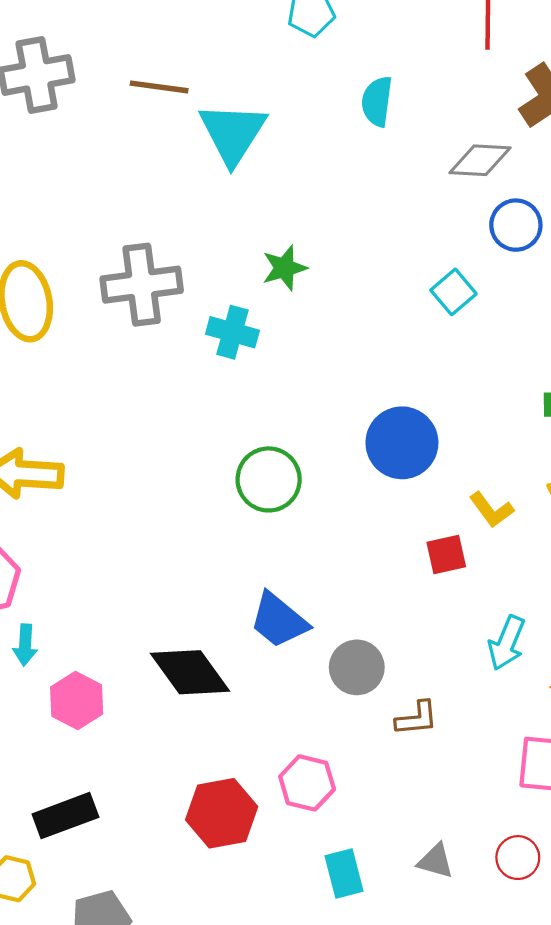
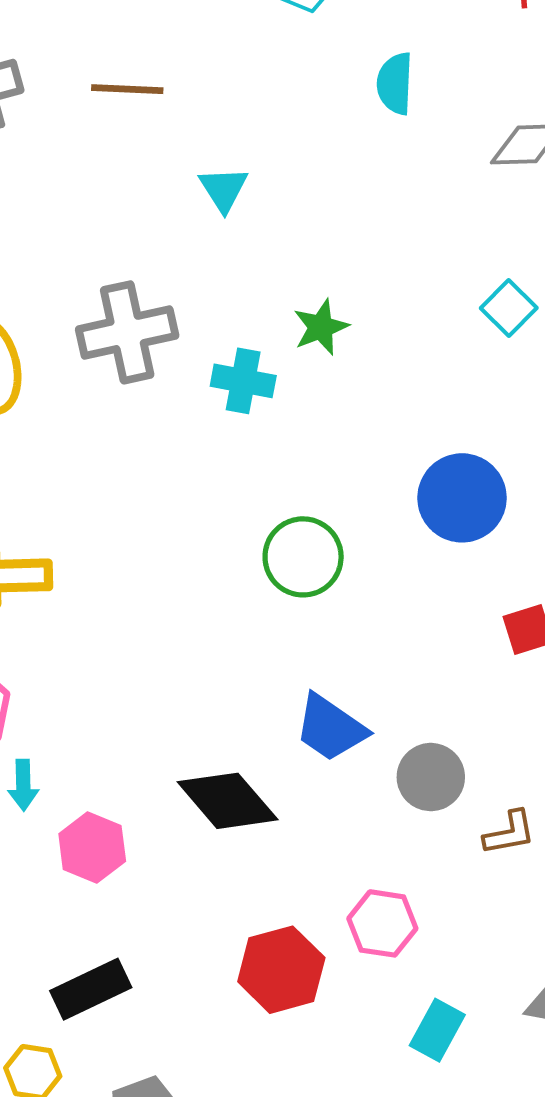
cyan triangle: (233, 133) -> (224, 189), moved, size x0.6
green star: (284, 268) -> (321, 327), moved
cyan rectangle: (344, 873) -> (437, 1030), turned 48

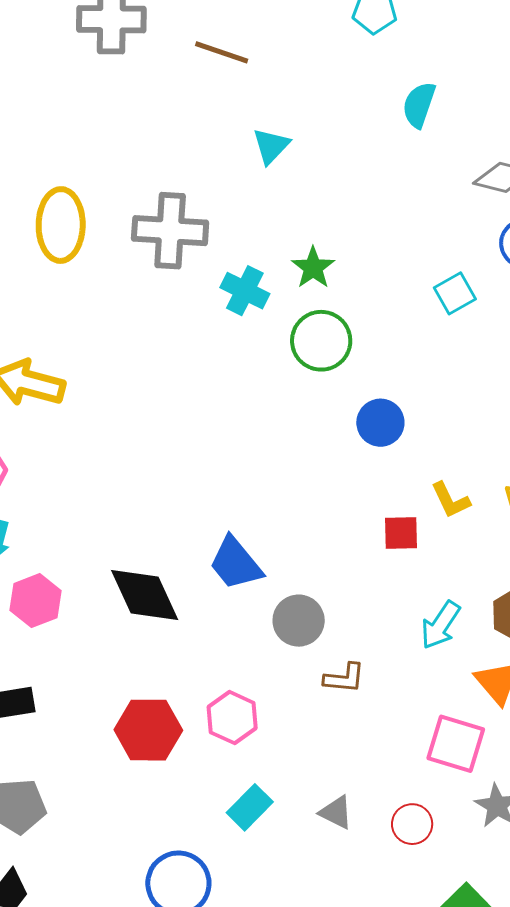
green star: (321, 327) -> (313, 268), turned -30
blue circle: (462, 498) -> (380, 423), size x0.7
green circle: (303, 557) -> (321, 341), moved

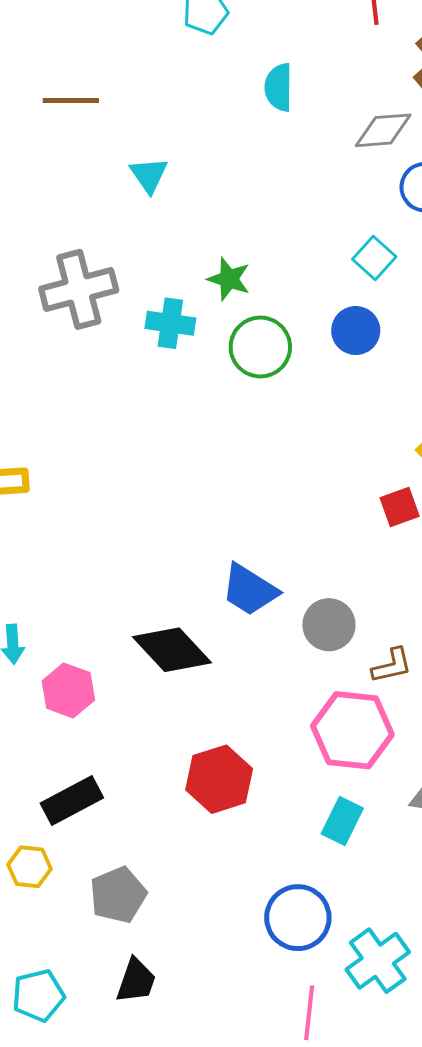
blue circle: (380, 423) -> (356, 331), moved
pink hexagon: (232, 718) -> (352, 730), moved, size x1.5

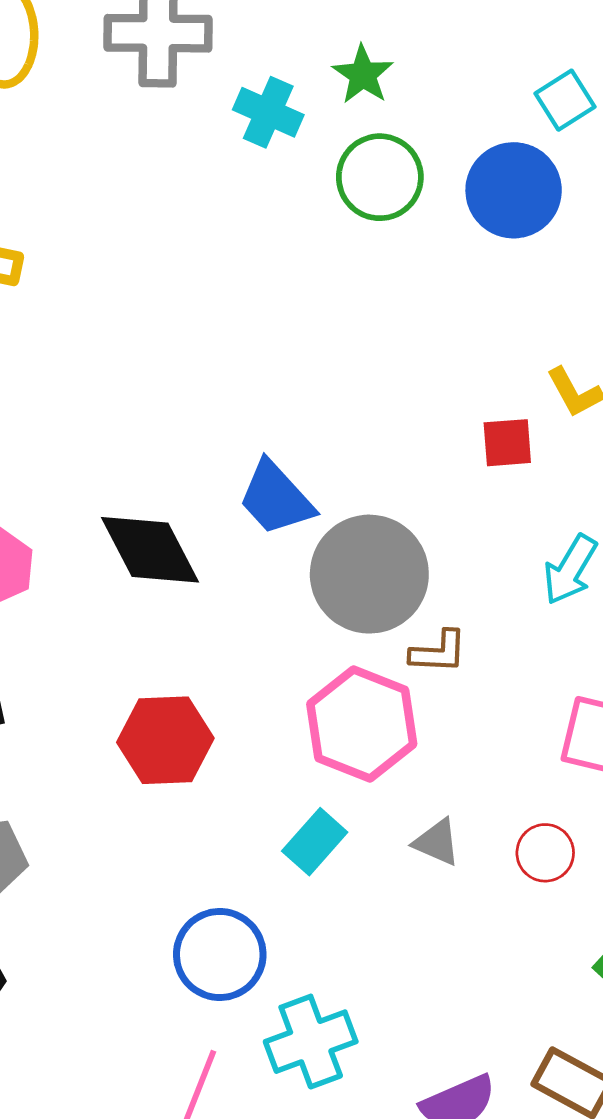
blue circle: (356, 331) -> (514, 190), size x1.4
gray circle: (329, 625) -> (369, 574), size x1.6

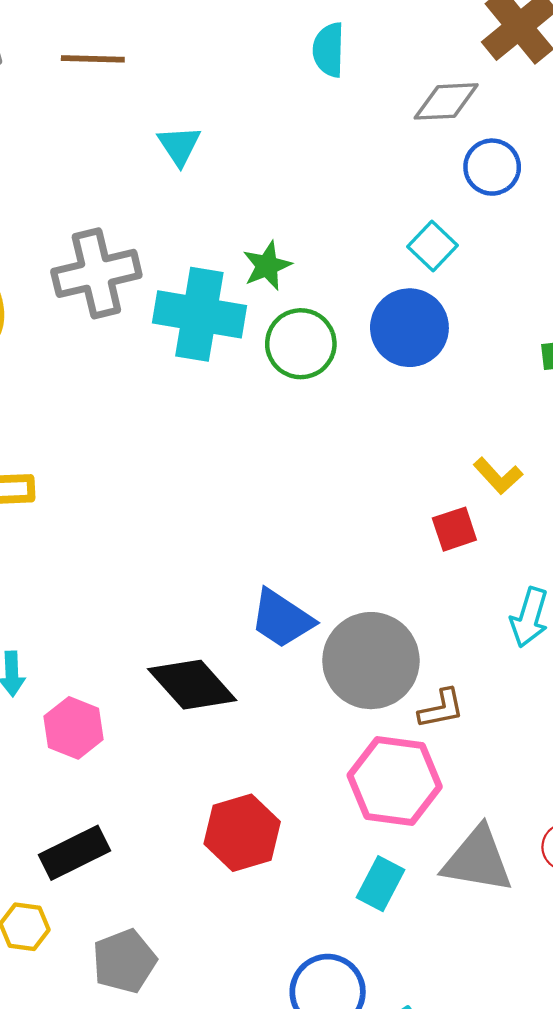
green star: (363, 75) -> (267, 266), turned 30
cyan cross: (268, 112) -> (199, 314), size x1.6
gray triangle: (437, 842) -> (478, 860), size x1.8

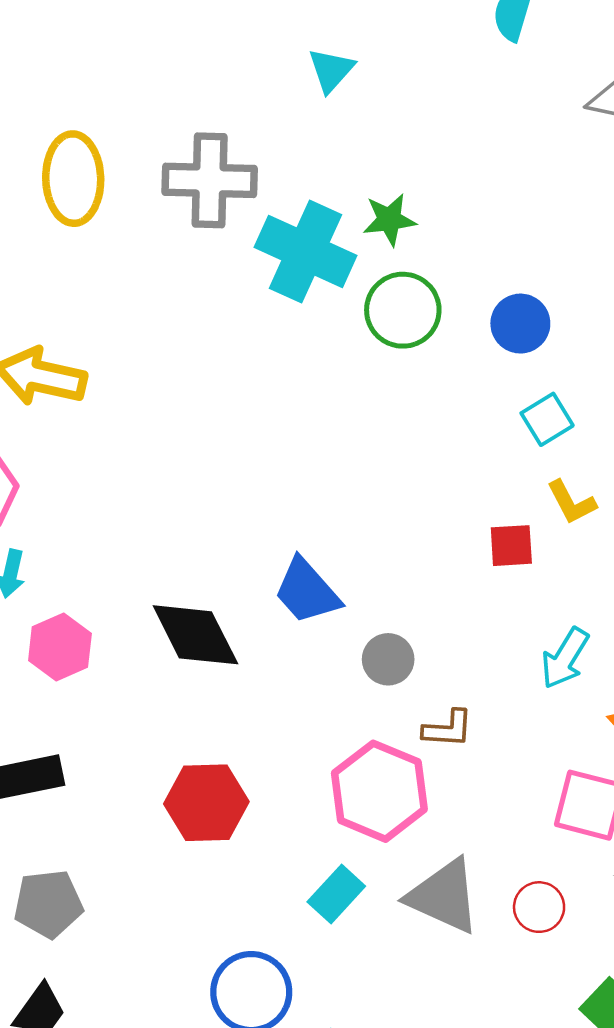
cyan square: (432, 246) -> (547, 419), moved
blue circle: (409, 328) -> (520, 324), size x0.7
gray circle: (371, 661) -> (388, 659), size x0.5

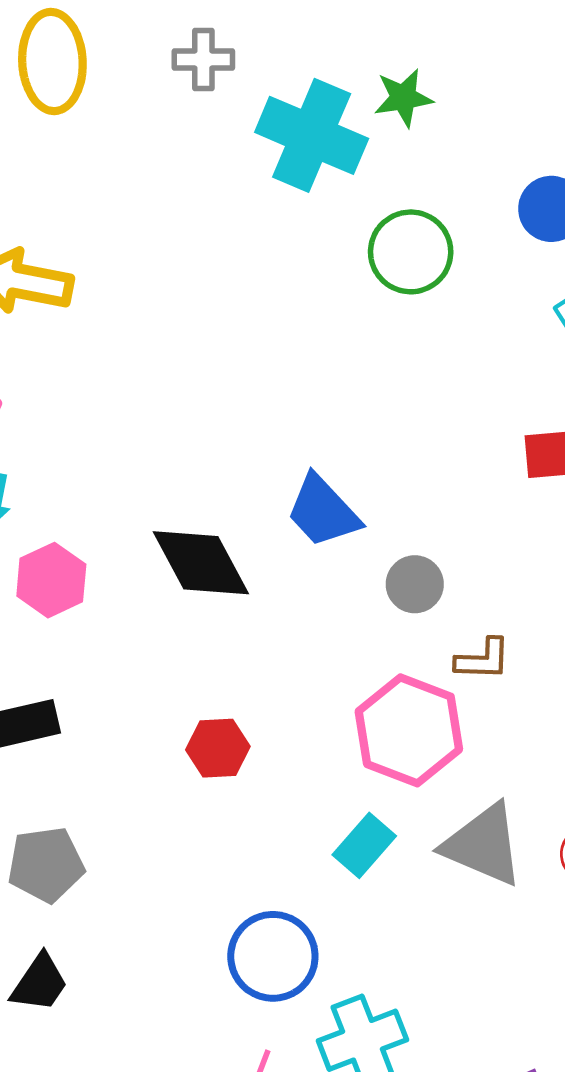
gray cross: (210, 180) -> (203, 60), size x0.6
green circle: (403, 310) -> (411, 252), moved
red hexagon: (206, 803) -> (218, 748), size x0.7

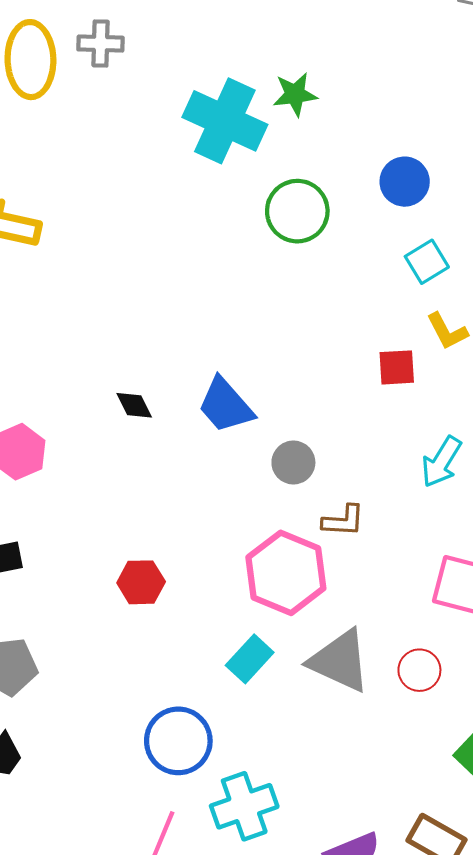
gray cross: (203, 60) -> (101, 44), moved
black diamond: (201, 563) -> (134, 405), moved, size x0.5

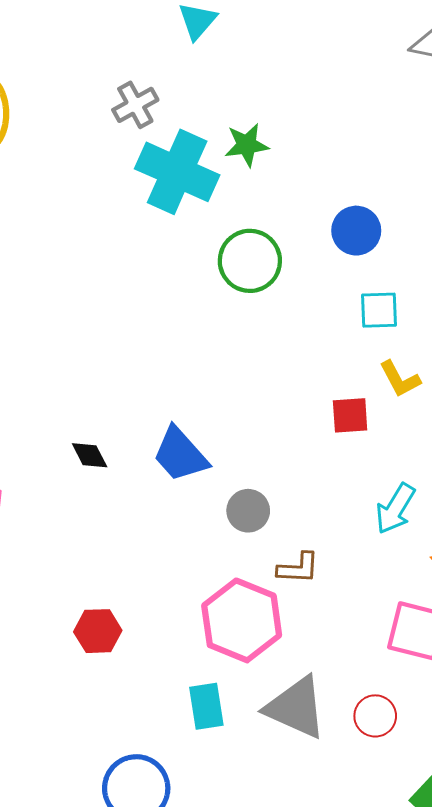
gray cross: (101, 44) -> (135, 105), moved, turned -30
cyan square: (427, 262) -> (379, 310), turned 30
cyan rectangle: (250, 659) -> (206, 706), turned -51

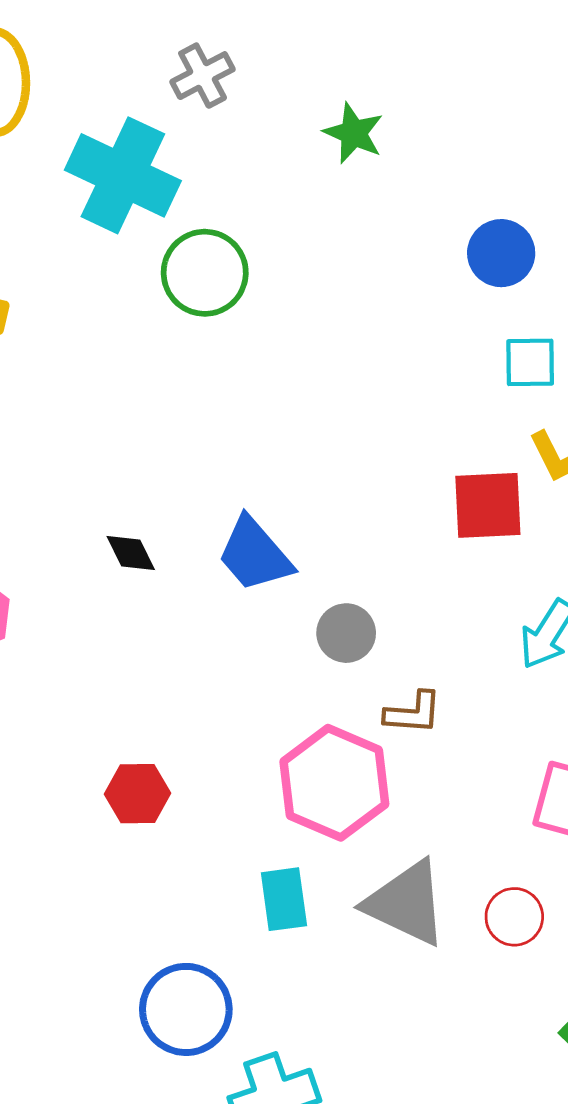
green star: (247, 145) -> (354, 133), turned 30
cyan cross: (177, 172) -> (123, 175), moved
green circle: (250, 261) -> (205, 273), moved
red square: (350, 415) -> (488, 505), size x1.4

